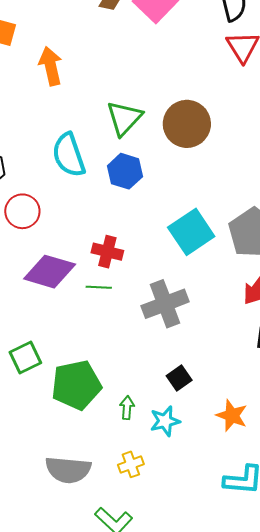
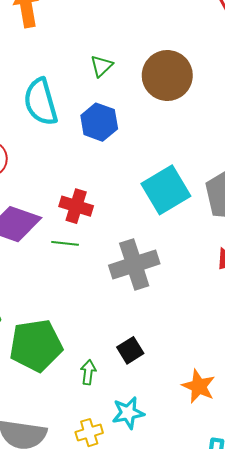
green triangle: (124, 118) -> (101, 66), size x0.6
black square: (179, 378) -> (130, 350), moved
cyan star: (165, 421) -> (128, 413), moved

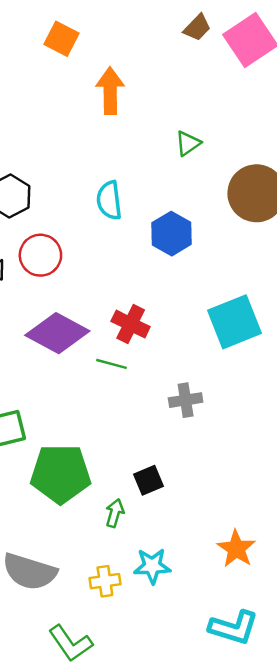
green triangle: (101, 66) -> (188, 143), moved
cyan semicircle: (41, 102) -> (109, 200), size x0.7
gray cross: (134, 264) -> (186, 400), size x0.6
black square: (130, 350) -> (149, 480), moved

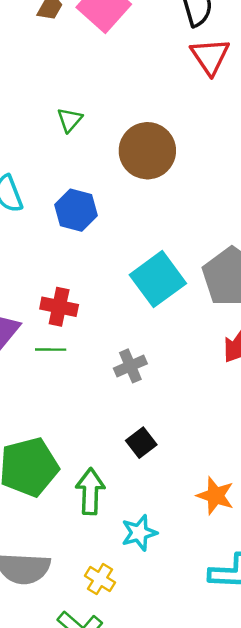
black square: (149, 480) -> (141, 443), moved
green arrow: (115, 513) -> (90, 491), size x1.6
yellow cross: (105, 581) -> (100, 579), moved, turned -36

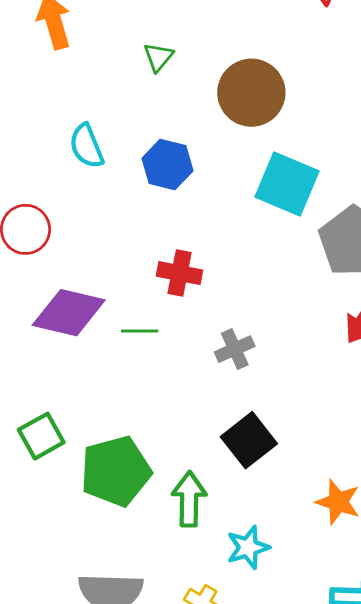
cyan square: (158, 279) -> (287, 184), moved, turned -30
red cross: (59, 307) -> (180, 273), moved
black square: (141, 443) -> (249, 440), size x1.5

